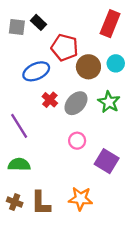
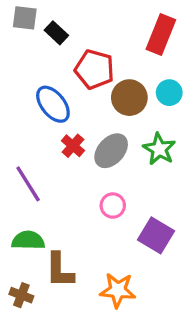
gray square: (17, 27) -> (25, 18), moved
blue ellipse: (36, 71) -> (53, 104), turned 75
brown L-shape: (41, 203) -> (60, 270), moved

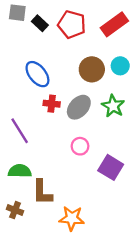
red rectangle: (161, 34) -> (114, 24), turned 32
red pentagon: (94, 69) -> (72, 24), moved
red cross: (73, 146) -> (52, 104), turned -35
orange star: (118, 290) -> (72, 218), moved

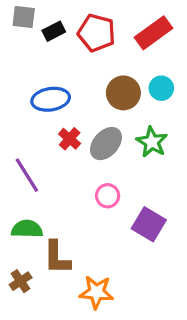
black rectangle: (40, 23) -> (54, 31), turned -70
blue ellipse: (37, 74) -> (51, 99), turned -60
red cross: (52, 104) -> (70, 139), turned 35
brown cross: (15, 210) -> (21, 281), turned 35

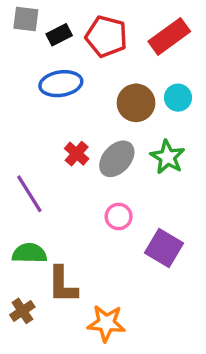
blue ellipse: (51, 99) -> (61, 84), moved

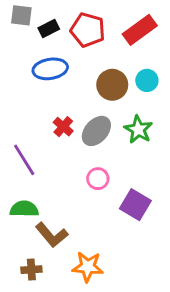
brown L-shape: (63, 285) -> (52, 235), turned -40
brown cross: (22, 311) -> (31, 270), moved, turned 30

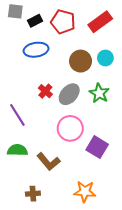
pink circle: (98, 179) -> (70, 128), size x1.6
brown L-shape: (52, 235) -> (48, 162), moved
orange star: (88, 267) -> (85, 192), moved
brown cross: (31, 270) -> (33, 194), moved

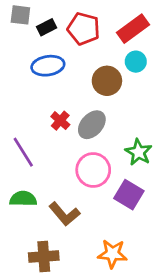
cyan circle: (105, 58) -> (136, 62), moved
green star: (99, 93) -> (138, 152), moved
brown cross: (33, 194) -> (44, 256), size x1.5

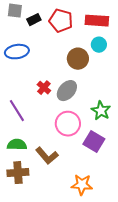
red rectangle: (133, 29) -> (97, 21), turned 40
blue ellipse: (48, 66) -> (17, 52), moved
brown cross: (44, 256) -> (18, 173), moved

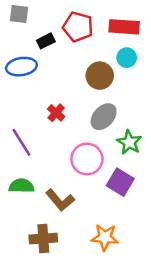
black rectangle: (34, 20) -> (46, 41), moved
gray ellipse: (67, 91) -> (104, 117), moved
brown cross: (18, 173) -> (43, 239), moved

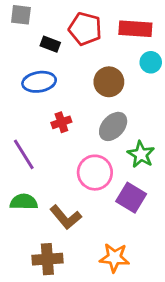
black rectangle: (46, 41) -> (50, 44), turned 48
cyan circle: (127, 58) -> (151, 62), moved
blue ellipse: (21, 67) -> (39, 82), moved
red cross: (56, 113) -> (61, 122), turned 30

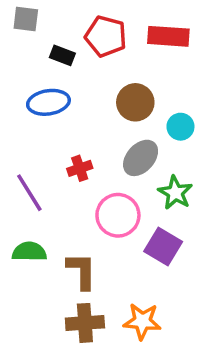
cyan circle: (151, 62) -> (180, 127), moved
red cross: (61, 122) -> (80, 168), moved
brown L-shape: (66, 217) -> (81, 271), turned -140
brown cross: (47, 259) -> (85, 323), moved

